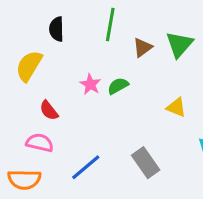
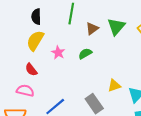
yellow semicircle: (29, 66) -> (35, 41), moved
green semicircle: (118, 86) -> (85, 54), moved
yellow triangle: (176, 107) -> (114, 86), moved, turned -40

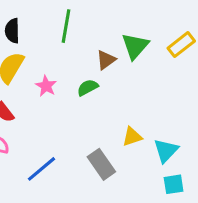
brown triangle: (92, 29) -> (106, 60), moved

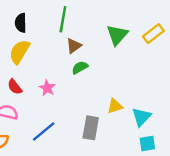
brown triangle: (106, 60) -> (74, 46), moved
pink star: (46, 86) -> (47, 88), moved
gray rectangle: (101, 164) -> (91, 128), turned 45

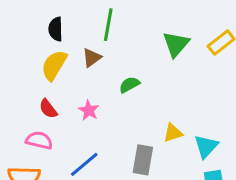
brown triangle: (74, 46) -> (92, 58), moved

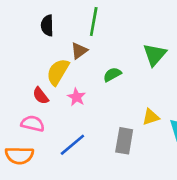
green triangle: (176, 44) -> (155, 55), moved
yellow semicircle: (54, 65) -> (58, 72), moved

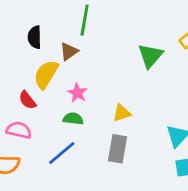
black semicircle: (47, 25) -> (35, 37), moved
green semicircle: (112, 75) -> (73, 119), moved, turned 36
pink star: (76, 97) -> (77, 93), moved
yellow triangle: (151, 117) -> (122, 113), moved

